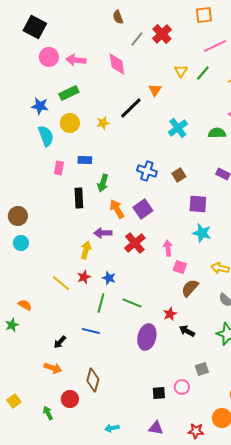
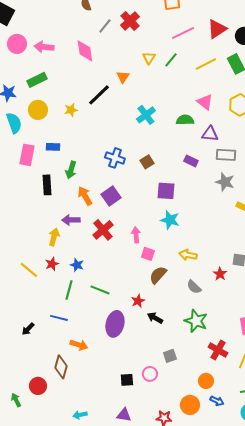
pink rectangle: (59, 168) -> (27, 155), size x1.5
orange arrow: (53, 368) -> (79, 345), moved

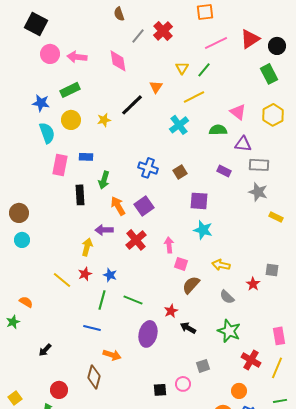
yellow line: (206, 64) -> (194, 97), moved
black arrow: (28, 329) -> (45, 350), moved
red circle: (38, 386) -> (59, 390), moved

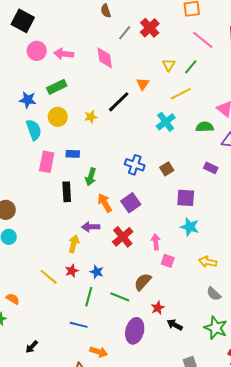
pink line: (216, 43) -> (203, 40), turned 65
brown semicircle: (191, 285) -> (143, 282), moved

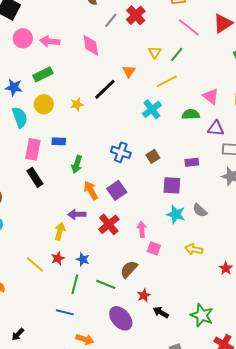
purple rectangle: (211, 168) -> (192, 162), moved, turned -32
black rectangle: (67, 192) -> (35, 177), moved, turned -30
gray semicircle: (214, 294) -> (200, 210), moved
purple ellipse: (135, 331) -> (121, 318), turned -55

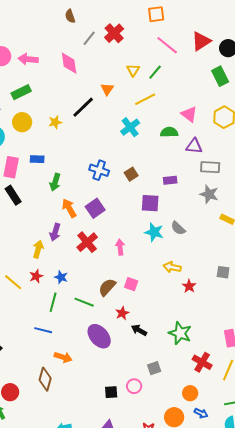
purple arrow: (77, 214) -> (55, 232), turned -72
pink square: (154, 248) -> (131, 284), moved
red star: (226, 268) -> (189, 286), moved

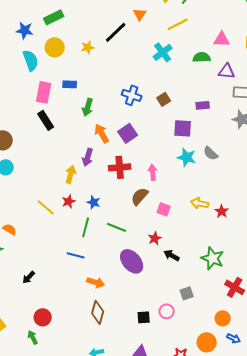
pink triangle: (189, 114) -> (222, 39), turned -36
red cross: (87, 242) -> (120, 167), turned 35
yellow arrow: (172, 267) -> (200, 203), moved
brown semicircle: (107, 287) -> (140, 196), moved
brown diamond: (45, 379) -> (98, 312), moved

